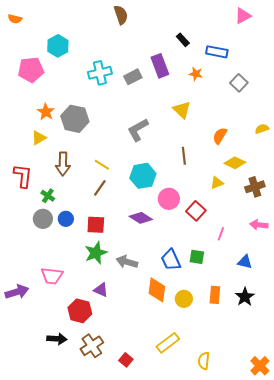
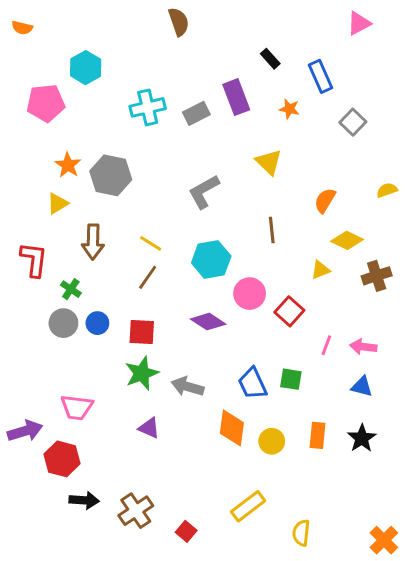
blue rectangle: (217, 52) -> (320, 76), turned 55
pink arrow: (259, 225) -> (363, 347), moved
red hexagon: (80, 311) -> (62, 459), moved

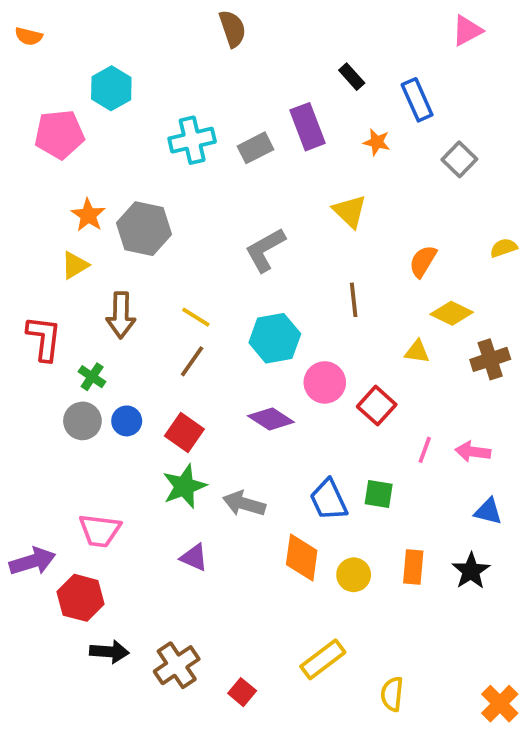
yellow triangle: (320, 270) -> (417, 352), turned 30
red square: (142, 332) -> (184, 432), turned 32
blue triangle: (362, 387) -> (488, 511), moved

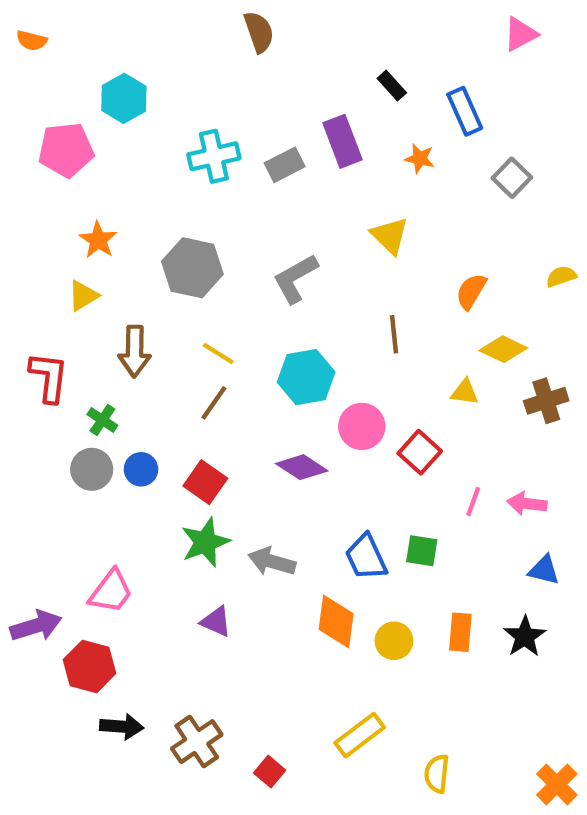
gray hexagon: (144, 229) -> (192, 268), moved
pink trapezoid: (100, 531) -> (111, 591), turned -60

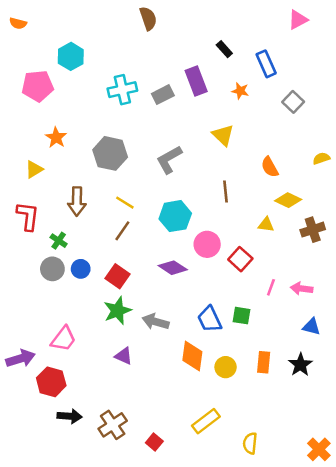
orange semicircle: (471, 291) -> (270, 167), turned -60
yellow triangle: (83, 296) -> (34, 169), moved

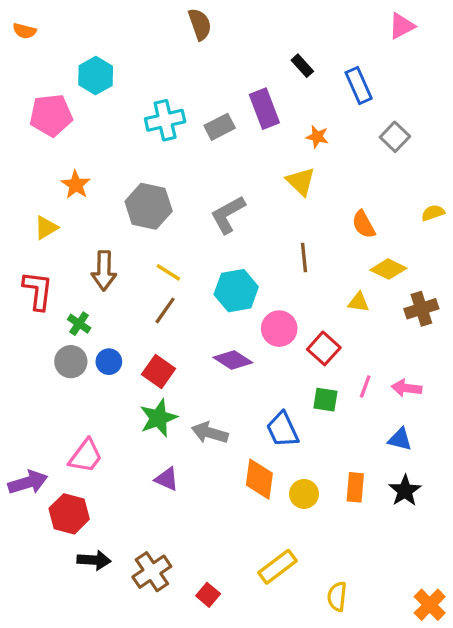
orange star: (240, 91) -> (317, 137), moved
green square: (241, 316) -> (325, 400), moved
blue triangle: (311, 327) -> (400, 439), moved

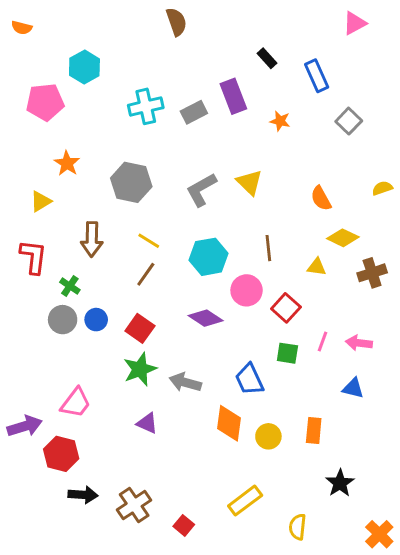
yellow triangle: (301, 181) -> (249, 182), moved
brown line: (304, 257) -> (268, 248), moved
black star: (405, 491) -> (340, 483), moved

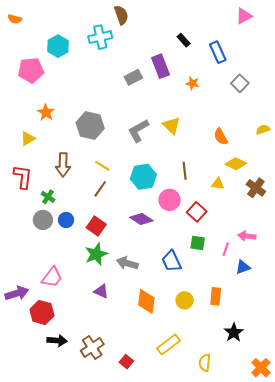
cyan cross: (146, 106) -> (100, 37), moved
brown cross: (372, 273) -> (256, 188), turned -36
pink line: (322, 341) -> (226, 249), moved
blue triangle: (353, 388) -> (243, 267), turned -35
orange diamond: (229, 423) -> (146, 301), moved

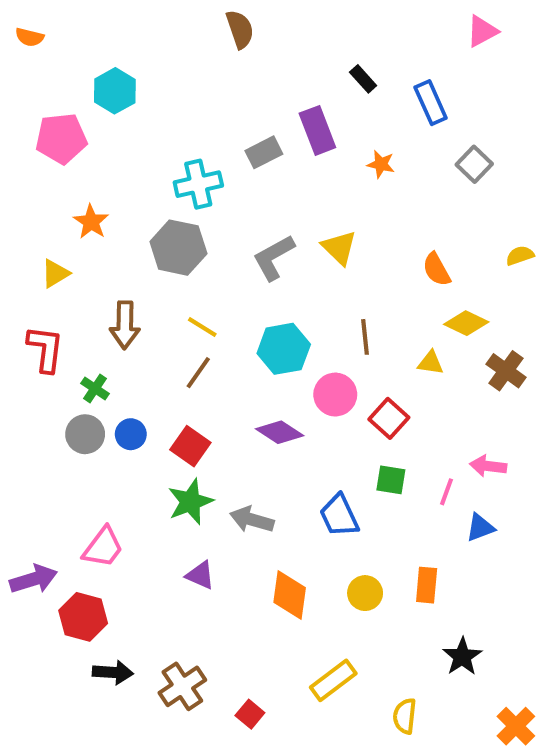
cyan cross: (100, 37) -> (198, 184), moved

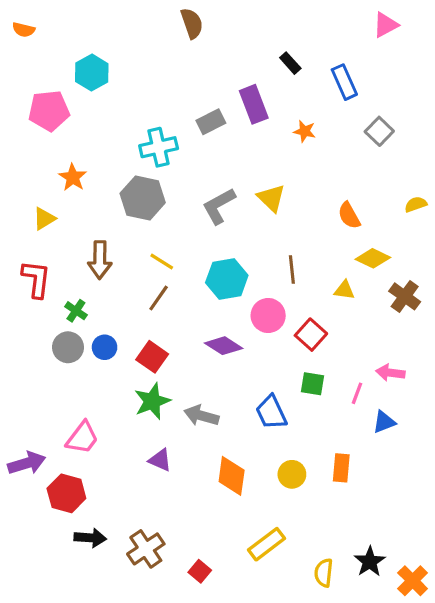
black star: (462, 657) -> (370, 562), moved

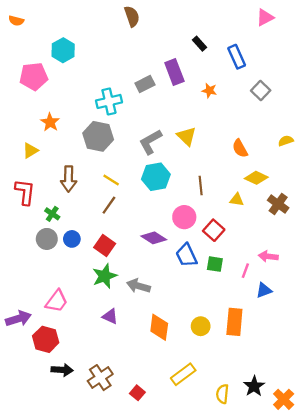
cyan hexagon: (227, 279) -> (156, 177), moved
blue trapezoid: (271, 412) -> (186, 255), moved
orange rectangle: (341, 468) -> (234, 322), size x1.4

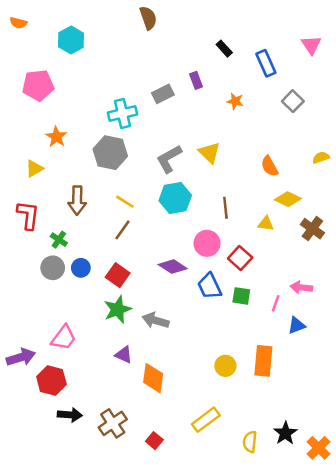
pink triangle: (265, 17) -> (311, 45), moved, turned -36
cyan hexagon: (63, 50) -> (71, 40), moved
purple rectangle: (174, 72) -> (196, 80), size x0.6
orange diamond: (159, 327) -> (153, 378), moved

